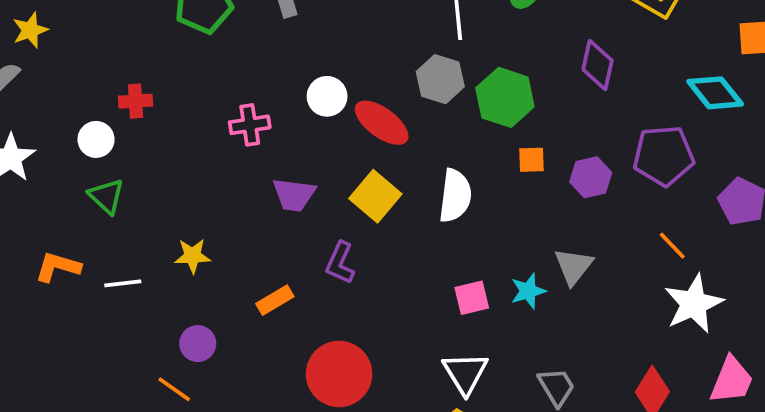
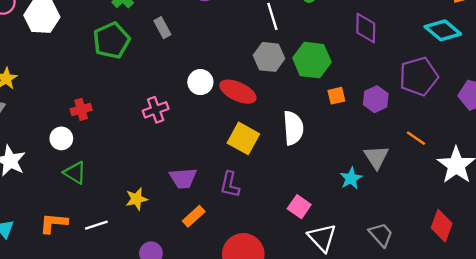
purple trapezoid: (294, 195) -> (183, 178), moved
orange line: (672, 246) -> (416, 138), moved
pink square: (472, 298) -> (299, 207), moved, turned -30

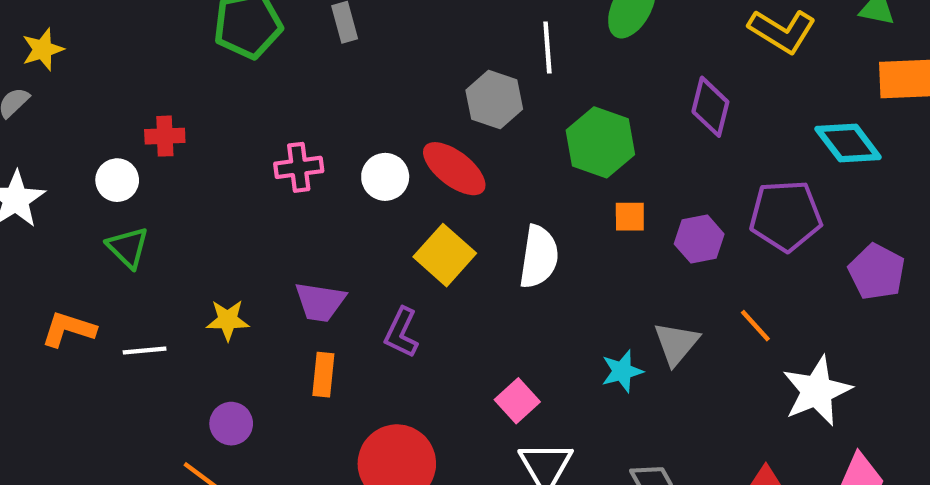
gray hexagon: (269, 57) -> (494, 100), moved
white circle: (200, 82) -> (385, 177), moved
orange rectangle: (194, 216) -> (323, 375), turned -55

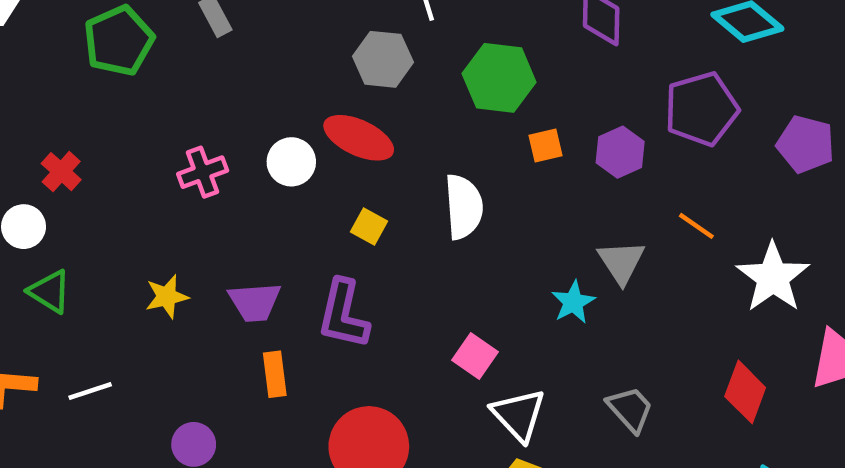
red cross: (165, 136) -> (61, 172), turned -33
yellow square: (445, 255) -> (369, 227), size x0.6
yellow star: (228, 320) -> (167, 297), moved
purple L-shape: (401, 333) -> (343, 314), size x1.4

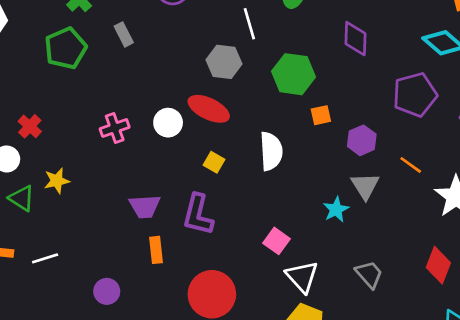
purple hexagon: (620, 152) -> (362, 140), moved
yellow star: (167, 297) -> (57, 181), moved

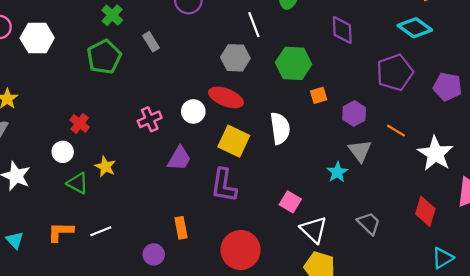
yellow square: (214, 162) -> (234, 141), size x1.8
yellow star: (57, 181) -> (105, 167), turned -30
purple trapezoid: (145, 206) -> (179, 158), moved, turned -52
orange rectangle: (156, 250) -> (181, 228), moved

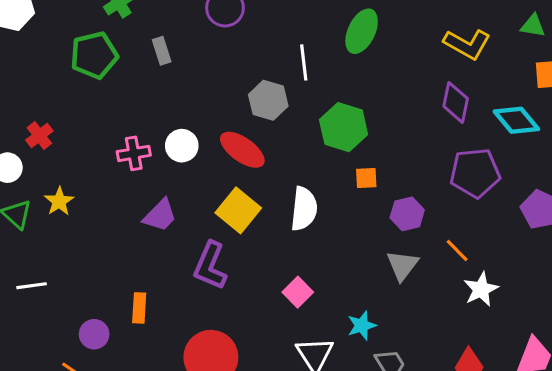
purple diamond: (342, 30) -> (456, 102), moved
white circle: (193, 111) -> (182, 146), moved
white star: (435, 154) -> (481, 289), moved, size x0.7
cyan star: (337, 172) -> (362, 325), moved
pink square: (290, 202) -> (298, 292), moved

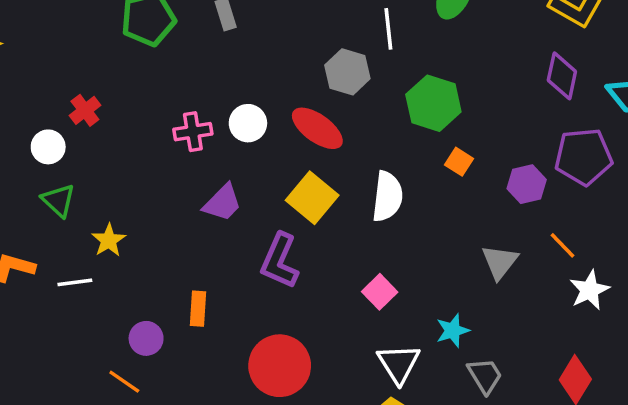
orange square: (366, 178) -> (459, 162), turned 35
yellow star: (59, 201) -> (109, 240), moved
purple hexagon: (407, 214) -> (527, 184), moved

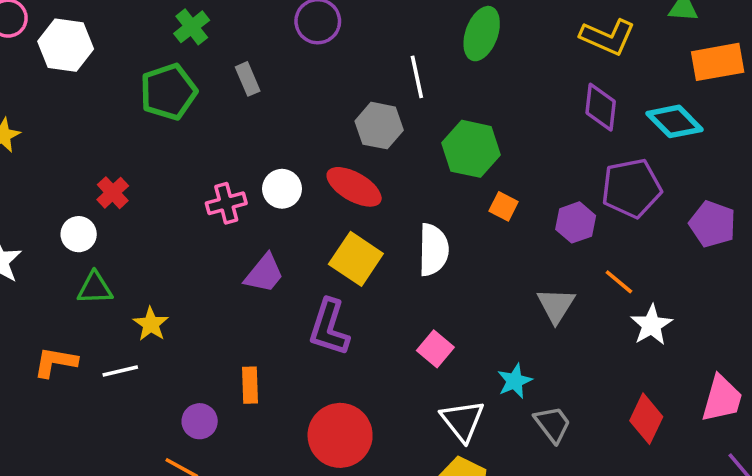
green triangle: (59, 200) -> (95, 288), turned -39

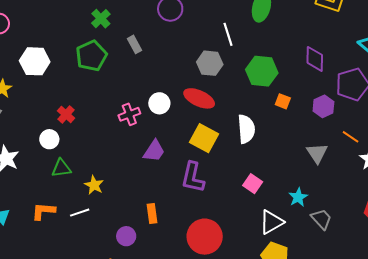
white hexagon: (66, 45) -> (35, 61), moved
purple diamond: (601, 107) -> (315, 59), moved
white triangle: (463, 421) -> (271, 222), turned 44

